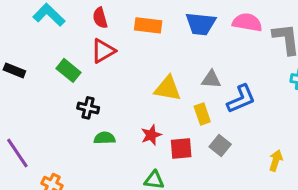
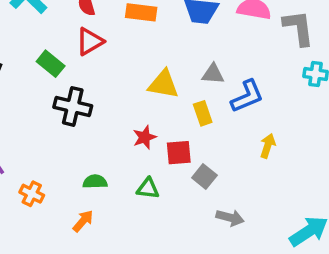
black cross: (88, 108) -> (73, 106), size x1.5
green semicircle: (105, 138) -> (95, 182), moved
gray square: (220, 145) -> (204, 177), moved
yellow arrow: (276, 161) -> (268, 146), moved

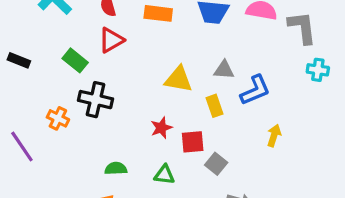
orange cross: (32, 194) -> (58, 118), moved

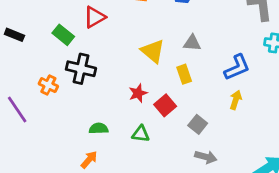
yellow triangle: (178, 79) -> (153, 51), turned 30
blue L-shape: (255, 90) -> (237, 67), moved
red square: (193, 142) -> (165, 105), turned -35
gray square: (216, 164) -> (198, 124), moved

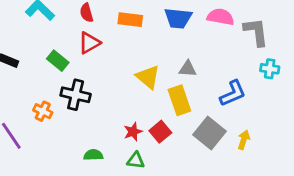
yellow rectangle: (184, 74) -> (179, 100), size x1.5
red star: (138, 93) -> (133, 132), moved
yellow arrow: (236, 100) -> (244, 140), moved
gray square: (198, 124) -> (210, 133), moved, size x1.6

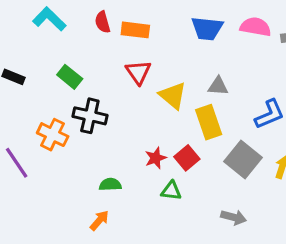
orange rectangle: (130, 20) -> (135, 30), moved
red triangle: (89, 43) -> (138, 72), moved, turned -35
orange cross: (43, 111) -> (53, 135), size x1.4
green triangle: (136, 160) -> (171, 191), moved

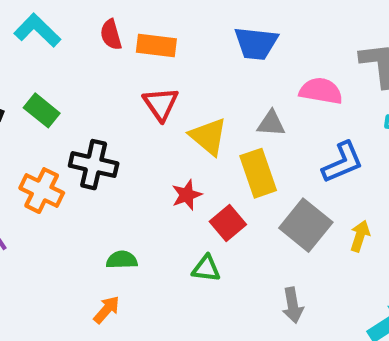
pink semicircle: (255, 27) -> (321, 91), moved
green rectangle: (70, 77) -> (42, 110), moved
red star: (156, 158) -> (187, 195), moved
gray arrow: (234, 217) -> (293, 305), turned 65

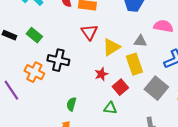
yellow triangle: (208, 136) -> (111, 47), turned 48
green semicircle: (122, 260) -> (71, 104), turned -72

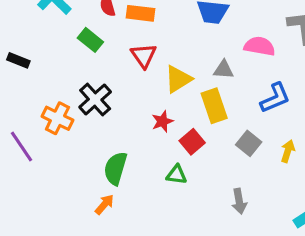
green rectangle: (34, 35) -> (90, 40), moved
black cross: (58, 60) -> (95, 99), turned 35
gray square: (156, 88) -> (249, 143), size x0.7
green semicircle: (71, 104) -> (115, 168), size x1.5

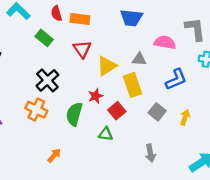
orange cross: (57, 118) -> (36, 110), moved
green semicircle: (115, 168) -> (74, 114), moved

